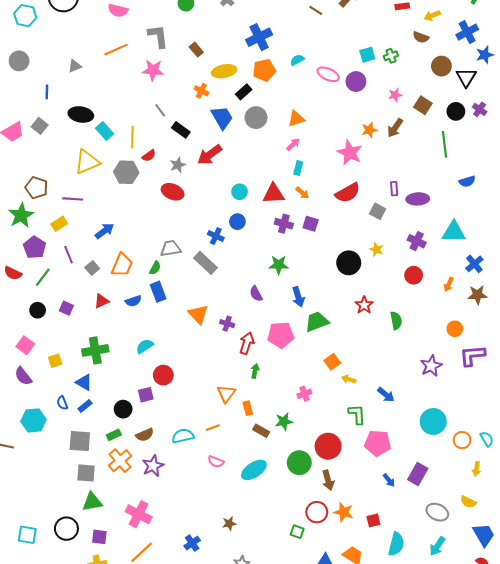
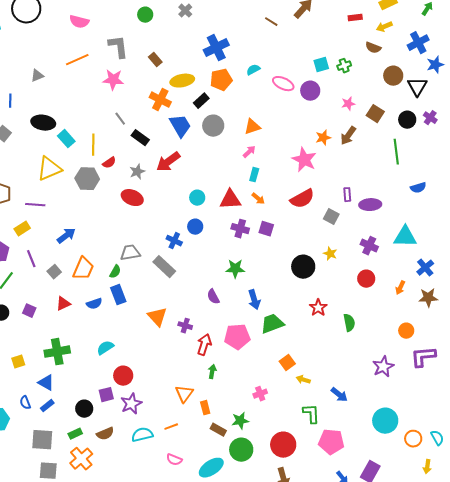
orange cross: (201, 91) -> (160, 100), size x1.5
green circle: (299, 463) -> (241, 450), moved
purple star: (153, 466) -> (131, 404), moved

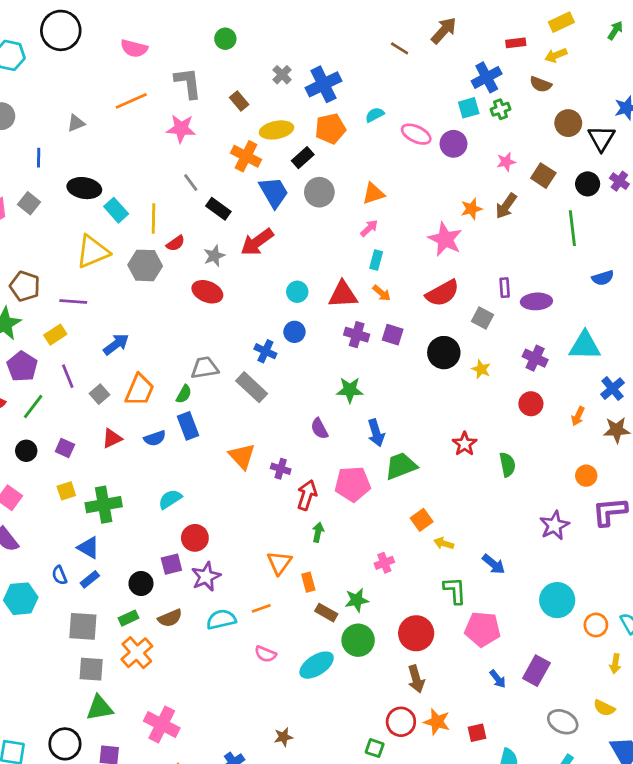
gray cross: (185, 11) -> (282, 75), moved
blue cross: (418, 43) -> (487, 77), moved
black circle: (303, 267) -> (444, 353), moved
yellow square: (18, 362) -> (66, 491), moved

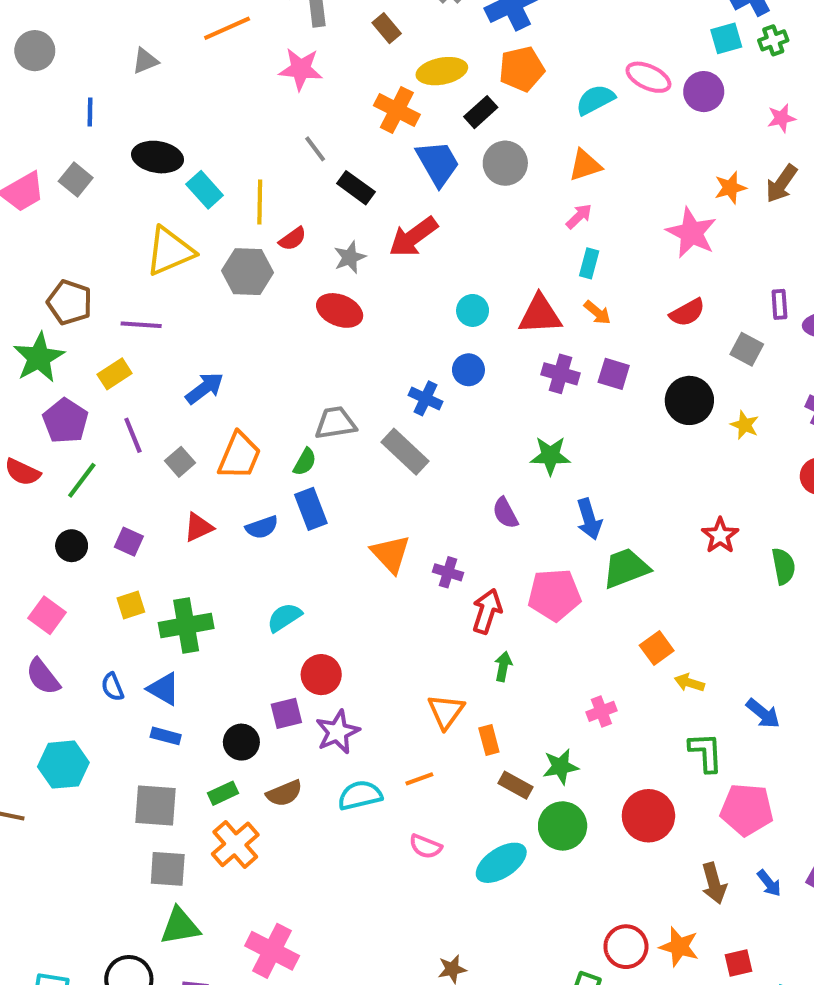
cyan semicircle: (375, 115) -> (595, 100), moved, size x1.4
red semicircle: (442, 293) -> (687, 312), size x0.7
blue semicircle: (59, 575) -> (113, 687), moved
blue rectangle: (90, 579) -> (166, 736), turned 54
brown arrow: (416, 679) -> (714, 883), moved

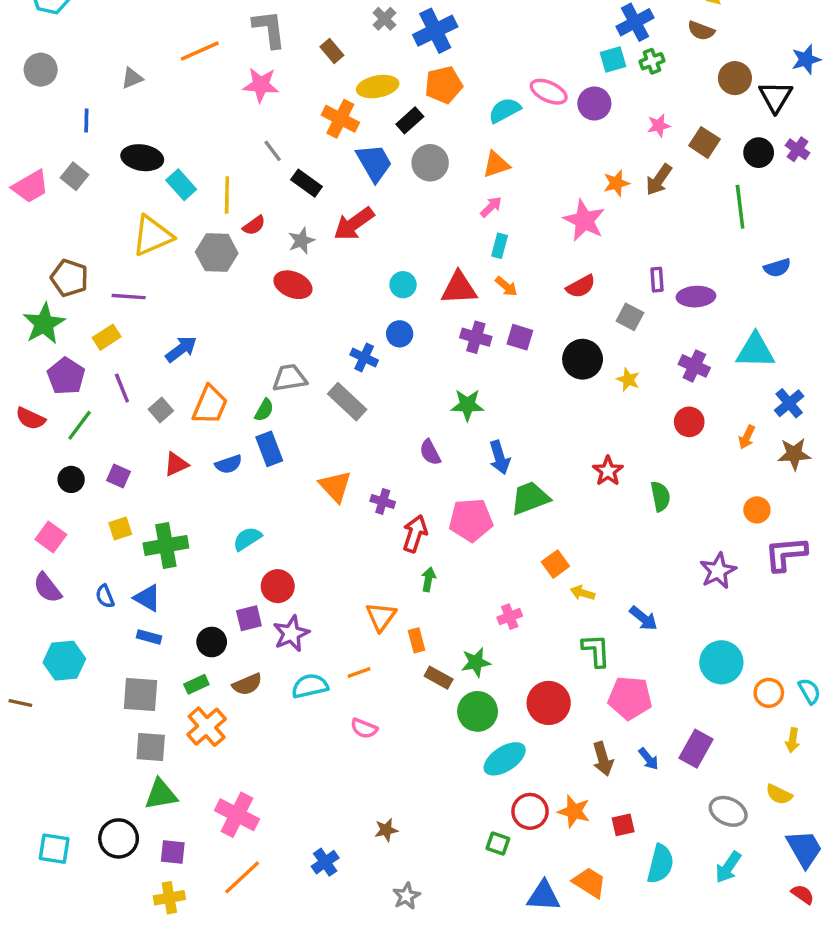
cyan ellipse: (501, 863) -> (505, 759), moved

